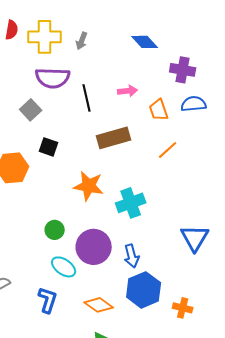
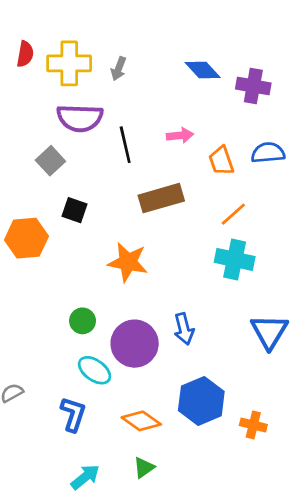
purple cross: (183, 70) -> (253, 86), moved
cyan cross: (131, 203) -> (235, 259), moved, turned 32
blue arrow: (132, 256) -> (184, 329), moved

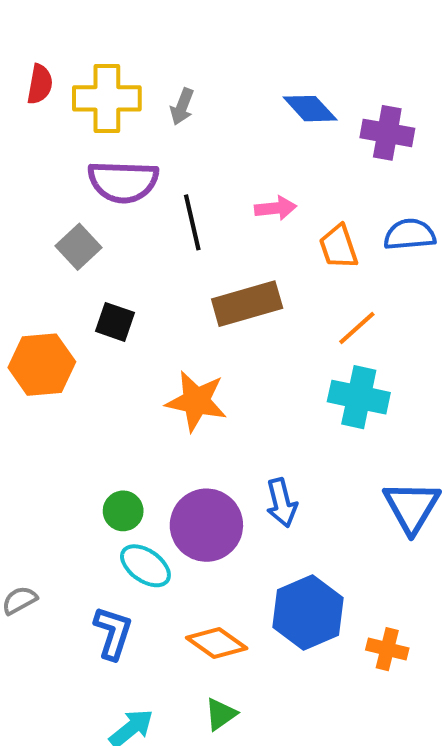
green circle: (83, 321) -> (123, 511), moved

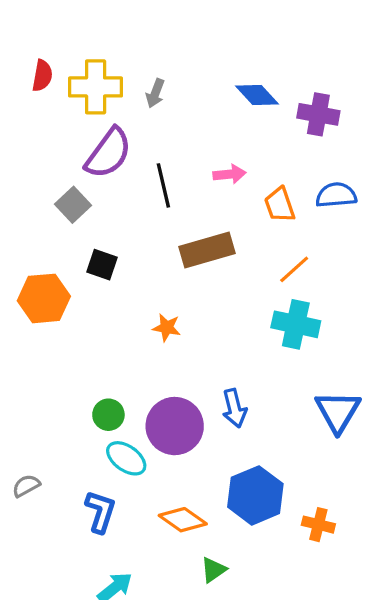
purple semicircle: (123, 182) -> (108, 153), turned -56
orange star: (196, 401) -> (167, 328), size x0.6
green triangle: (221, 714) -> (213, 570), moved

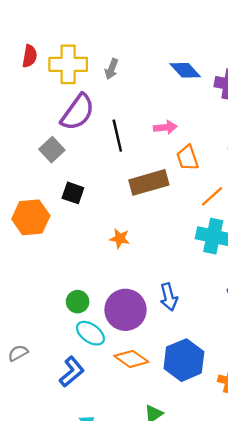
orange trapezoid: (280, 205) -> (187, 158), moved
blue L-shape: (100, 512) -> (72, 372), turned 32
orange diamond: (183, 520) -> (131, 359), moved

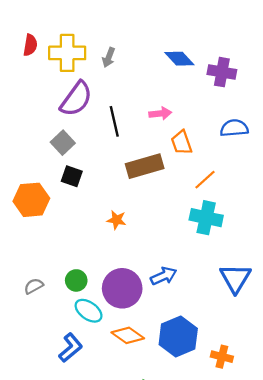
gray square: (52, 150) -> (63, 143), moved
blue arrow: (169, 297) -> (164, 276), turned -100
gray semicircle: (18, 353) -> (34, 286), moved

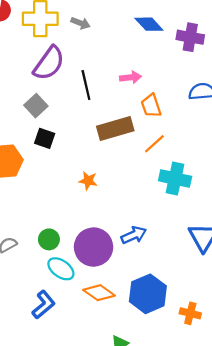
gray arrow: (109, 57) -> (80, 23), turned -90
orange line: (205, 180) -> (154, 144), moved

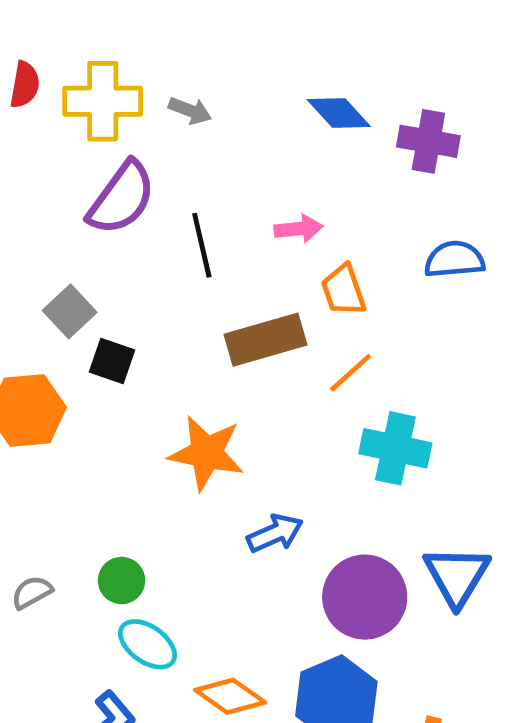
gray square: (36, 106) -> (70, 311), moved
orange star: (88, 181) -> (207, 453), size x1.8
blue arrow: (134, 235) -> (275, 533), moved
purple circle: (94, 247) -> (365, 597), moved

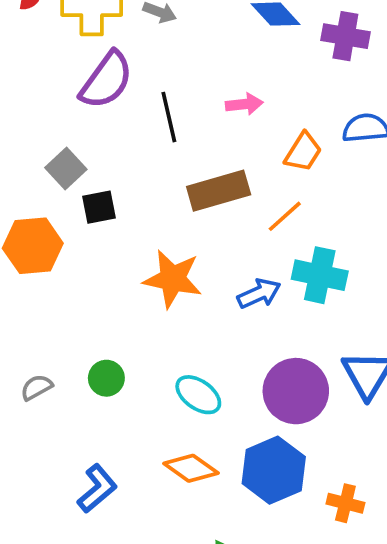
orange trapezoid: (343, 290) -> (303, 152), moved, turned -129
black square: (112, 361) -> (99, 207), turned -30
blue arrow: (275, 533) -> (259, 294), moved
cyan ellipse: (147, 644) -> (198, 395), moved

